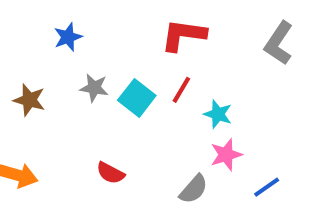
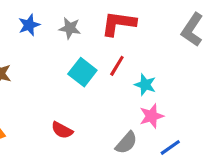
gray star: (94, 88) -> (70, 28), moved
blue line: (267, 187) -> (170, 147), moved

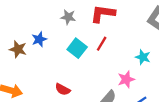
blue star: (29, 25) -> (39, 39), moved
cyan star: (145, 85) -> (143, 57), moved

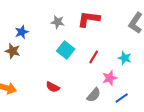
blue star: (39, 39) -> (22, 32), moved
red line: (102, 44) -> (94, 57), moved

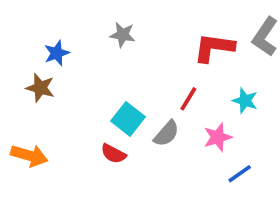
red L-shape: (89, 19) -> (214, 48), moved
cyan square: (66, 50) -> (128, 119), moved
gray semicircle: (94, 95) -> (166, 134), moved

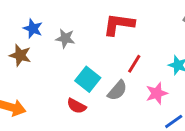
gray star: (123, 35) -> (65, 38), moved
red L-shape: (214, 48) -> (119, 24), moved
blue star: (57, 53) -> (33, 29), turned -30

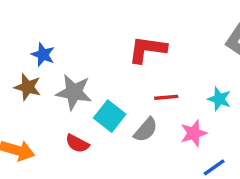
gray star: (65, 38) -> (74, 92), moved, size x1.5
red line: (134, 64) -> (166, 97), turned 54
red semicircle: (76, 106) -> (77, 144), moved

